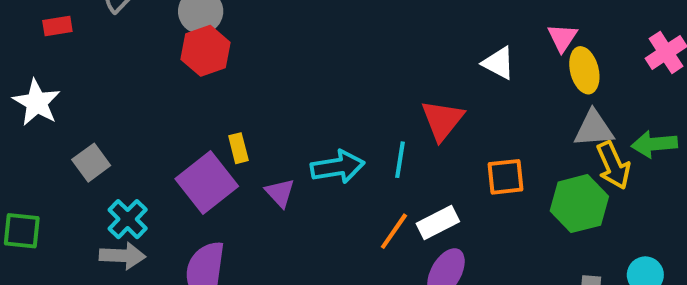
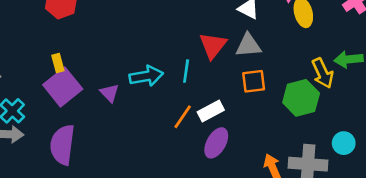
gray triangle: (594, 129) -> (248, 45), moved
yellow rectangle: (238, 148) -> (58, 63), moved

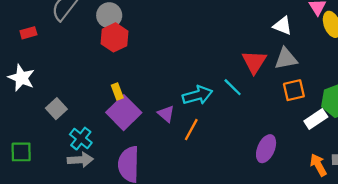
cyan line: (186, 71) -> (233, 87), turned -48
white rectangle: (211, 111) -> (316, 119), moved
orange line: (183, 117) -> (191, 130), moved

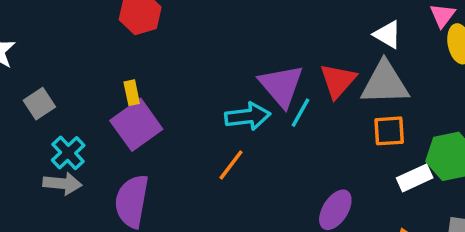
gray triangle: (286, 59) -> (385, 83), size x1.4
cyan line: (233, 87) -> (301, 113), turned 66
purple triangle: (166, 114) -> (281, 86), moved, size x1.8

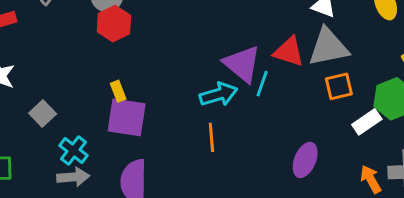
red triangle: (338, 81) -> (289, 52), turned -44
purple square: (136, 125) -> (127, 117), turned -36
orange line: (231, 165) -> (211, 137), turned -32

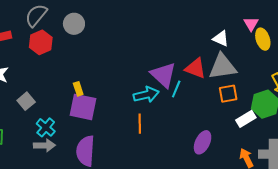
red hexagon: (114, 24) -> (41, 42), moved

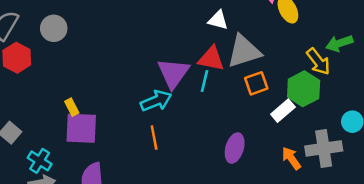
white triangle: (221, 39) -> (218, 20), moved
purple triangle: (163, 75) -> (173, 73), turned 32
cyan line: (176, 89) -> (205, 81), moved

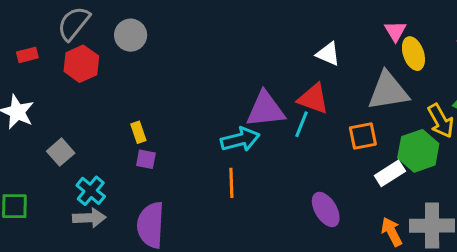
gray triangle: (244, 51) -> (388, 91), moved
purple triangle: (173, 73) -> (266, 109), turned 40
purple square: (81, 128) -> (146, 159), size x0.5
purple ellipse: (235, 148) -> (326, 209), turned -56

